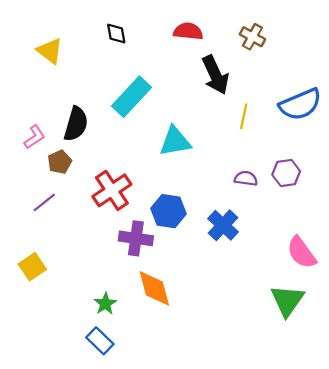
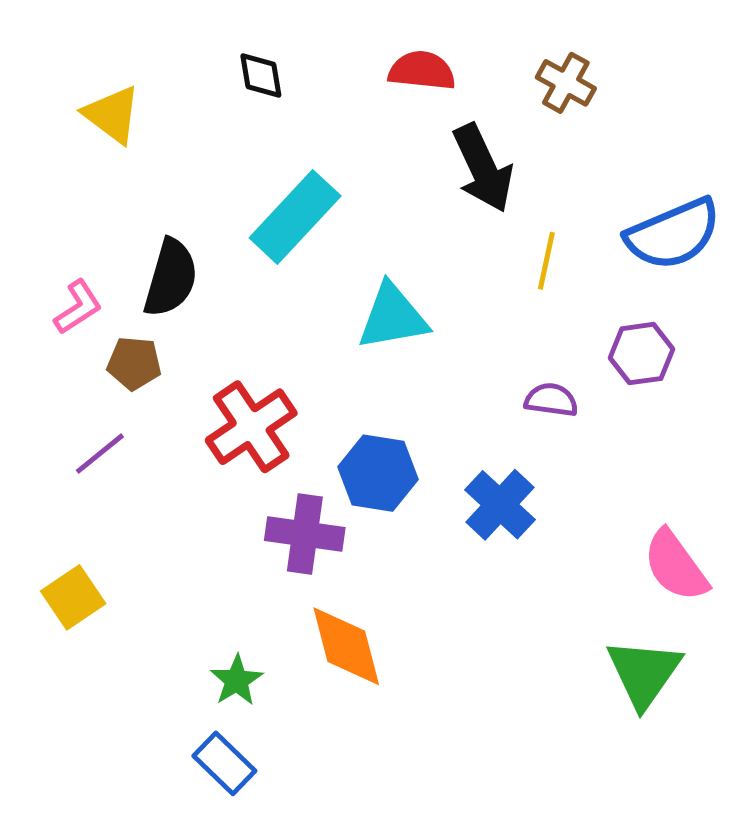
brown pentagon: (60, 162) -> (134, 363), turned 30
purple hexagon: (286, 173) -> (641, 354), moved

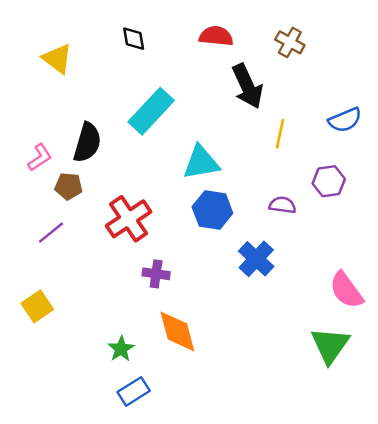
blue semicircle: (673, 234) -> (345, 120), size x0.7
blue hexagon: (378, 473) -> (212, 210), moved
purple cross: (305, 534) -> (156, 274), size x0.7
blue rectangle: (224, 763) -> (134, 391), moved, turned -76

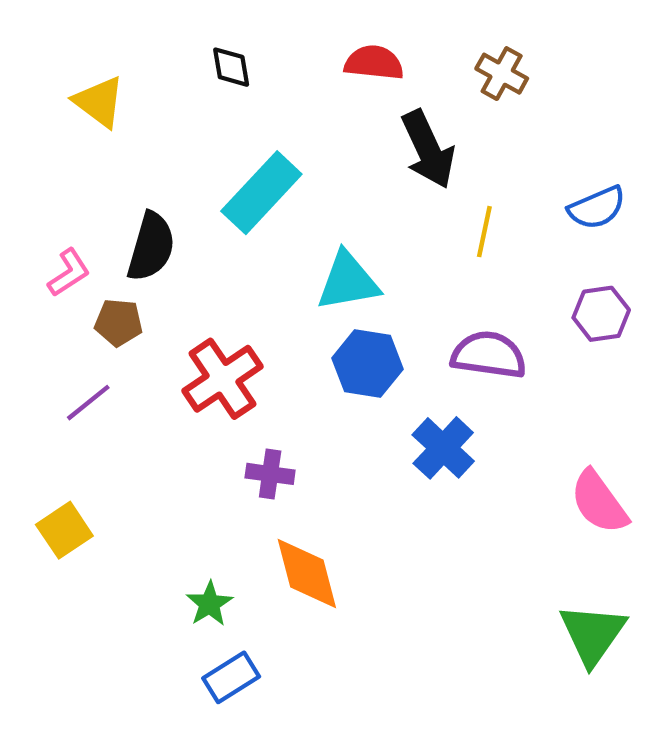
purple hexagon: (329, 181) -> (601, 314), moved
purple semicircle: (282, 205) -> (489, 355), size x1.6
green triangle: (330, 345) -> (593, 634), moved

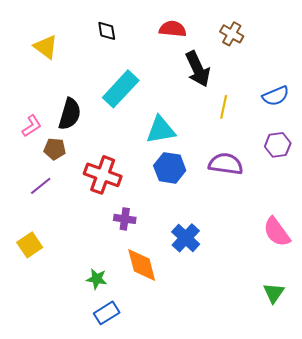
red cross: (222, 379) -> (103, 175), turned -36
blue cross: (443, 448) -> (186, 238), moved
green star: (209, 604) -> (97, 279), turned -30
green triangle: (593, 634) -> (274, 293), size x0.7

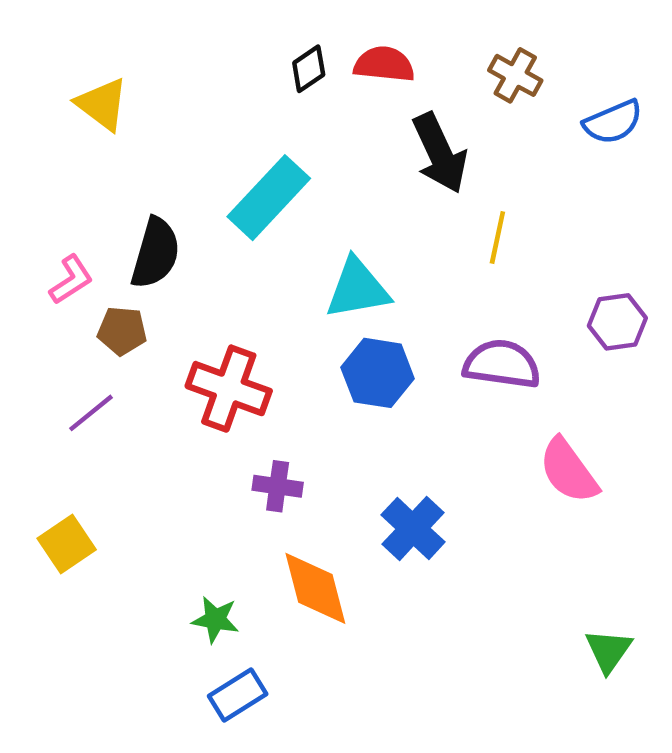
black diamond: (107, 31) -> (309, 69), moved, turned 65
blue semicircle: (276, 96) -> (613, 122), moved
pink semicircle: (277, 232) -> (569, 471), moved

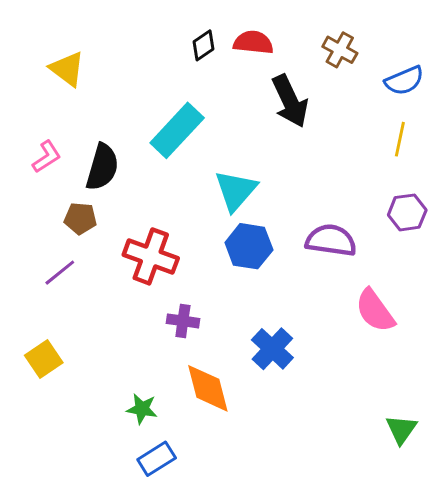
yellow line: (497, 238) -> (400, 139), moved
pink L-shape: (71, 280) -> (47, 157), moved
cyan triangle: (358, 289) -> (236, 190), turned -39

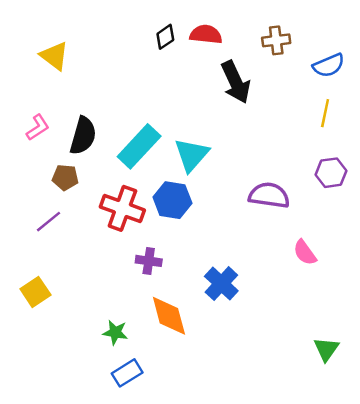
brown cross: (340, 50) -> (276, 40), turned -36
cyan rectangle: (177, 130) -> (139, 146), moved
blue hexagon: (249, 246) -> (172, 200), moved
pink semicircle: (375, 311) -> (305, 253), size x0.7

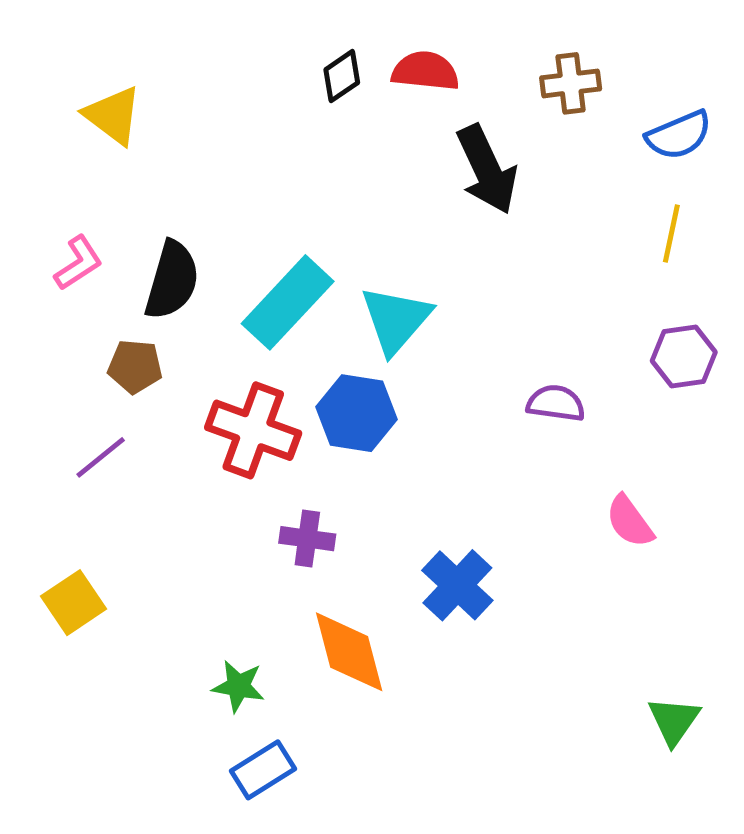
purple semicircle: (269, 195) -> (556, 403), size x0.7

